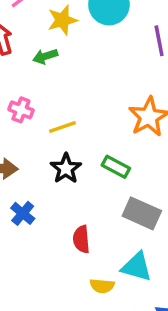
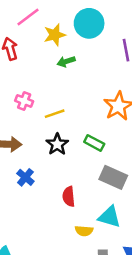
green arrow: (45, 56) -> (66, 62), moved

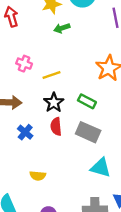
gray rectangle: (113, 177) -> (88, 132), moved
red semicircle: (69, 196) -> (56, 126), moved
yellow semicircle: (84, 231) -> (38, 176), moved

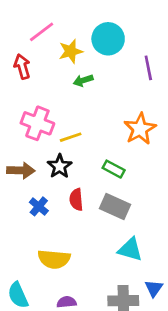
pink cross: (24, 64) -> (37, 123), size x1.6
black star: (54, 102) -> (60, 166), moved
yellow semicircle: (38, 176) -> (54, 259), size x1.6

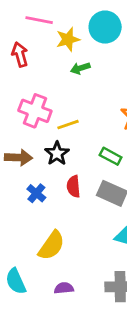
pink line: (42, 32) -> (39, 20), turned 48
yellow semicircle: (54, 259) -> (51, 246), turned -60

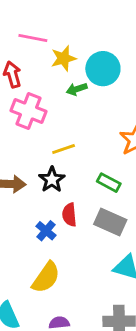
cyan circle: (105, 27) -> (103, 69), moved
pink cross: (35, 111) -> (28, 111), moved
blue cross: (36, 193) -> (46, 231), moved

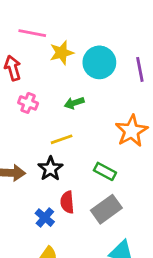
green arrow: (77, 89) -> (74, 103), moved
pink cross: (28, 111) -> (28, 103), size x0.6
gray rectangle: (110, 222) -> (106, 209), turned -60

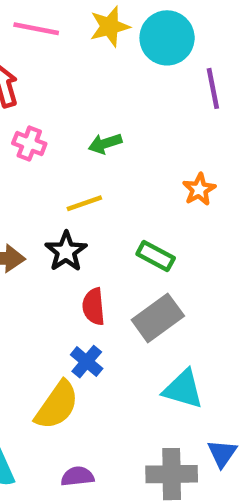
yellow star: (62, 53) -> (110, 26), moved
cyan circle: (99, 62) -> (167, 38), moved
orange star: (131, 131) -> (199, 189), size x0.6
blue cross: (45, 218) -> (87, 362), moved

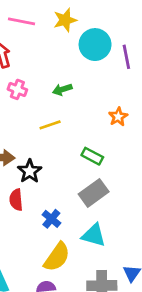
cyan circle: (167, 38) -> (95, 45), moved
black star: (66, 251) -> (30, 171), moved
red semicircle: (94, 307) -> (16, 200), moved
cyan triangle: (183, 389) -> (94, 235), moved
yellow semicircle: (57, 405) -> (57, 257), moved

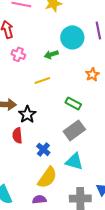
cyan circle: (95, 45) -> (72, 37), moved

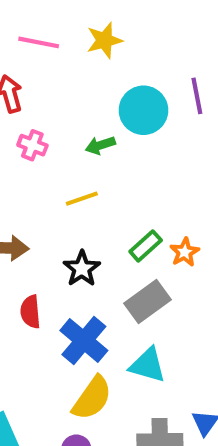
orange star: (92, 74) -> (185, 252), moved
green rectangle: (73, 103) -> (146, 246), turned -70
black star: (27, 114) -> (82, 269), moved
blue cross: (43, 149) -> (84, 341), size x1.6

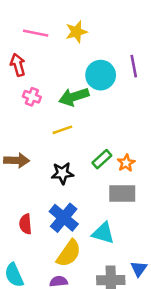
green arrow: (100, 145) -> (74, 97), size x1.6
black star: (82, 269) -> (62, 173), turned 30
gray rectangle: (148, 301) -> (122, 194), moved, turned 36
red semicircle: (30, 312) -> (25, 224), moved

